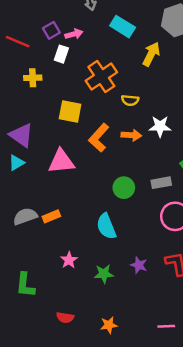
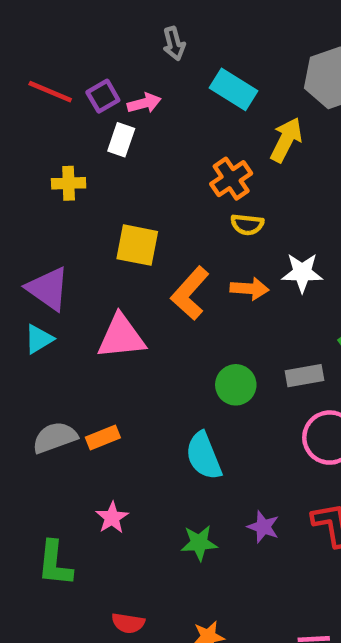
red line: (18, 42) -> (50, 92), moved
orange cross: (101, 77) -> (231, 179), moved, size x0.7
pink star: (69, 260) -> (112, 518), moved

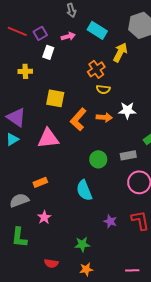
pink arrow: (144, 103) -> (68, 36), moved
gray semicircle: (55, 438) -> (19, 200), moved
green star: (199, 543) -> (82, 244), moved

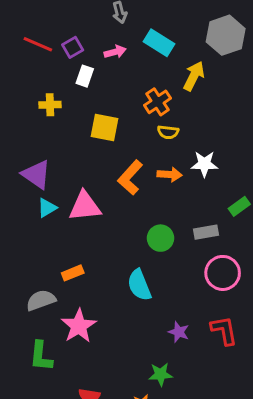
yellow square: (55, 98) -> (104, 128), moved
cyan triangle: (12, 139) -> (47, 208), moved
pink star: (44, 217) -> (79, 326), size x1.6
green star: (82, 244) -> (161, 374), moved

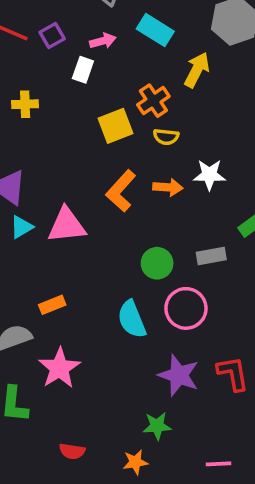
white rectangle: (85, 76) -> (83, 70), moved
yellow square: (104, 128) -> (115, 126), moved, turned -32
pink circle: (223, 273) -> (186, 308), moved
purple star: (179, 332) -> (179, 375), size x1.6

